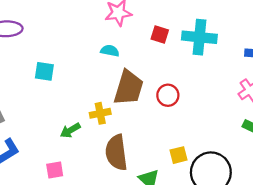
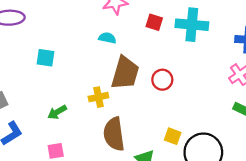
green arrow: (70, 130) -> (57, 112), moved
yellow square: (178, 155) -> (173, 136), turned 35

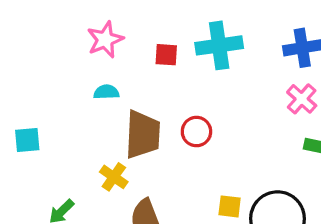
yellow cross: (98, 97) -> (114, 177), turned -30

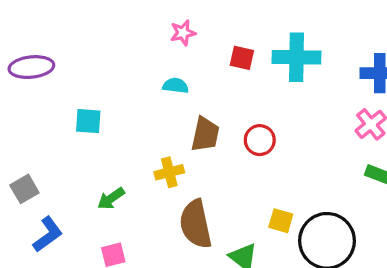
pink star: (105, 40) -> (183, 33), size x0.7
brown trapezoid: (143, 135) -> (205, 134), size x0.7
yellow cross: (114, 177) -> (169, 172), turned 32

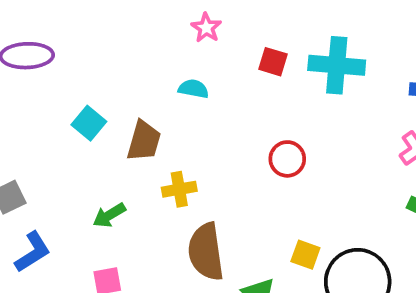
pink star: (183, 33) -> (206, 28), turned -30
cyan square: (88, 121) -> (89, 123), turned 32
brown trapezoid: (205, 134) -> (144, 141), moved

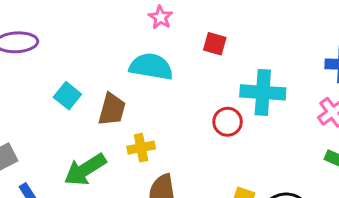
cyan cross: (337, 65) -> (263, 92), moved
cyan semicircle: (193, 89) -> (151, 67), size x1.8
green arrow: (109, 215) -> (85, 170), size x1.6

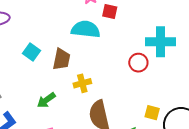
red square: (215, 44) -> (110, 11), moved
green arrow: (85, 170) -> (46, 100), size x0.7

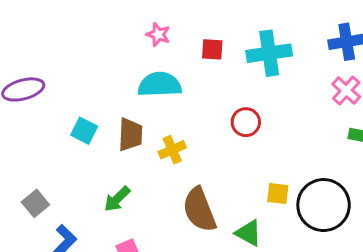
red square: (110, 11) -> (212, 49), moved
cyan cross: (161, 42) -> (269, 53), moved
yellow cross: (82, 83) -> (172, 150), moved

